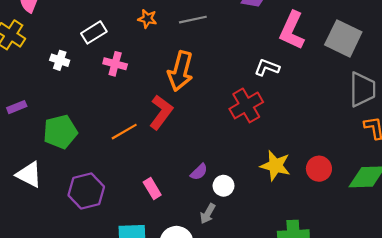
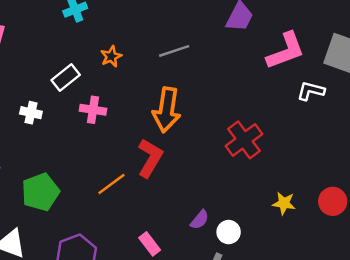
orange star: (147, 19) -> (111, 56), moved, turned -30
pink L-shape: (292, 30) -> (286, 51), turned -129
white L-shape: (267, 67) -> (311, 91), moved
yellow star: (275, 166) -> (284, 203), size x0.7

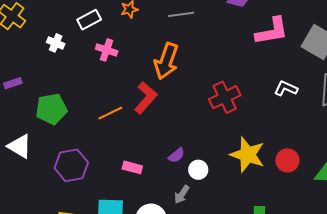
white L-shape: (311, 91) -> (286, 88), moved
yellow star: (284, 203) -> (248, 155), size x1.8
pink rectangle: (150, 244) -> (132, 167), turned -48

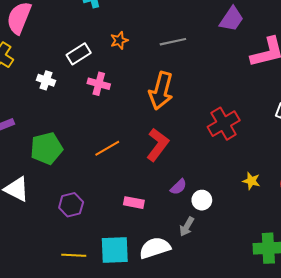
red L-shape: (146, 98) -> (158, 145), moved
yellow star: (248, 155) -> (251, 181), size x0.5
purple hexagon: (71, 165) -> (71, 205), size x0.7

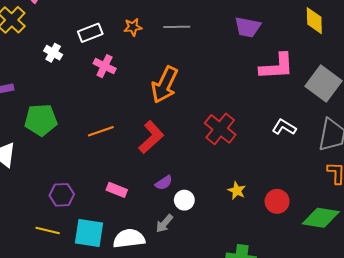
purple trapezoid: (232, 19) -> (248, 27), turned 56
gray line: (173, 42) -> (177, 27), moved
red cross: (224, 124) -> (220, 129), turned -32
purple hexagon: (71, 205) -> (62, 195), moved

